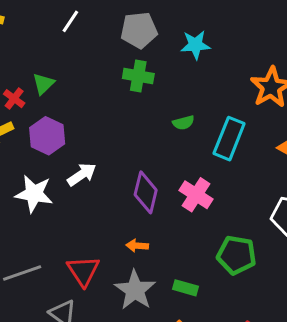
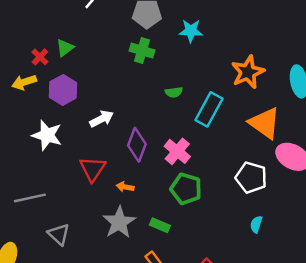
white arrow: (82, 175) -> (102, 119), moved
green pentagon: (236, 255) -> (186, 189), moved
red triangle: (83, 271) -> (92, 169), moved

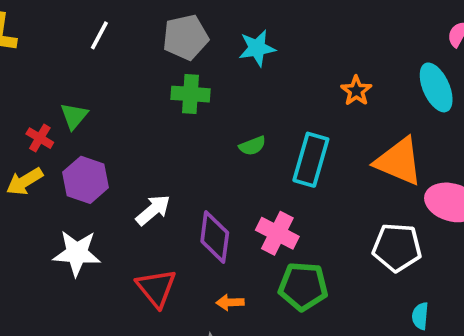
orange star: (248, 72) -> (356, 91), size x0.6
orange arrow: (125, 187) -> (230, 302), moved

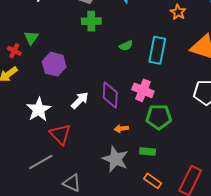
purple hexagon: (86, 180) -> (54, 64), moved
white arrow: (153, 210) -> (80, 100), moved
white star: (77, 253) -> (39, 110), turned -30
red triangle: (156, 288) -> (60, 134), moved

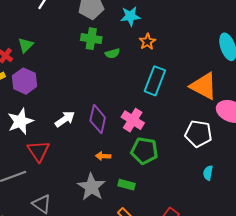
orange star: (178, 12) -> (147, 42), moved
green semicircle: (126, 46) -> (112, 53), moved
purple hexagon: (54, 64) -> (25, 81), moved

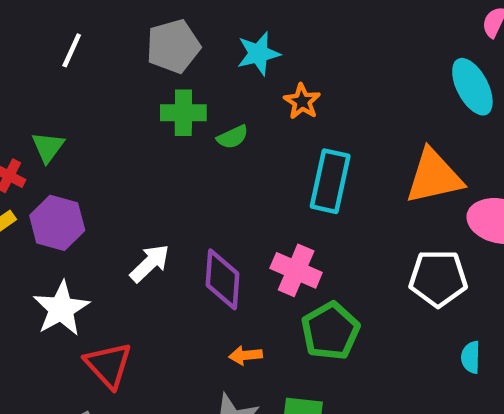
orange triangle: (204, 86) -> (434, 177), turned -32
white arrow: (65, 119) -> (150, 263), moved
green pentagon: (144, 151) -> (330, 331), turned -30

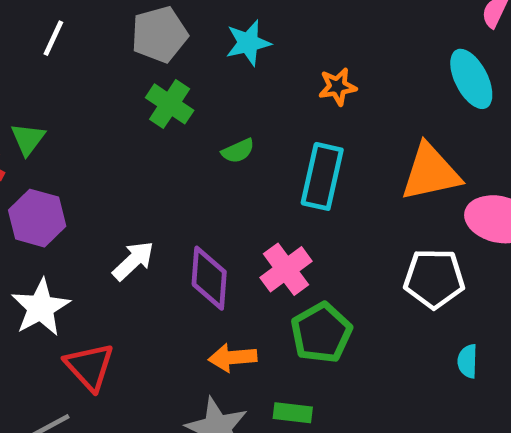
orange star: (302, 101) -> (337, 87), moved, turned 30
green cross: (183, 113) -> (170, 104), turned 33
green semicircle: (233, 137) -> (238, 151), moved
pink cross: (296, 270) -> (286, 269), turned 30
orange arrow: (246, 355) -> (233, 358), size x1.4

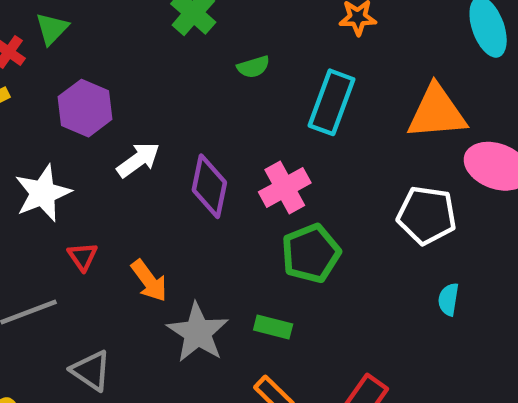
purple hexagon: (37, 218) -> (85, 108), moved
orange arrow: (233, 358) -> (149, 281), moved, turned -129
red triangle: (90, 367) -> (82, 257), size x0.6

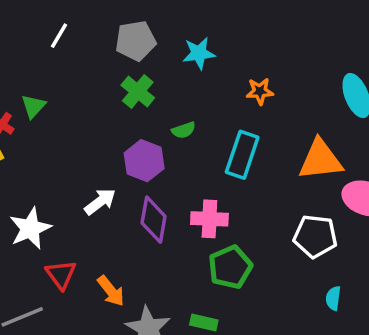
purple hexagon: (85, 108) -> (144, 161), moved
pink cross: (285, 187) -> (209, 219), turned 33
red triangle: (82, 257) -> (61, 274), size x1.4

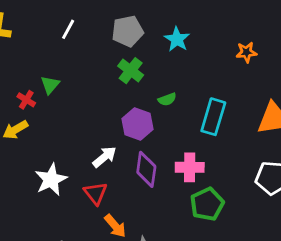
cyan star: (199, 53) -> (177, 39), turned -30
orange star: (260, 91) -> (246, 52), moved
red triangle: (61, 274) -> (96, 193), moved

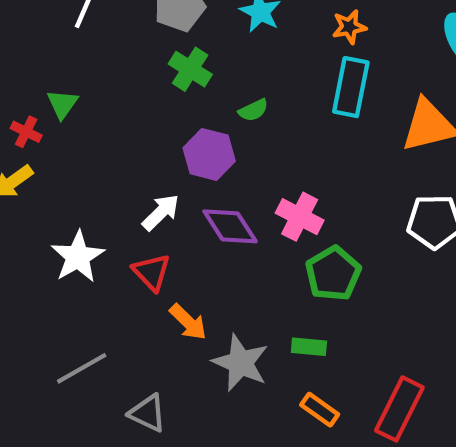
orange star: (246, 52) -> (349, 27), moved
cyan rectangle: (213, 117) -> (351, 87), moved
pink cross: (190, 167) -> (300, 217), turned 32
purple diamond: (146, 169) -> (230, 226), turned -36

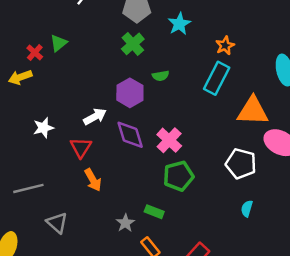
orange star: (349, 27) -> (225, 46), turned -30
white star: (78, 257) -> (43, 128), size x0.7
gray star: (240, 363) -> (125, 223), moved, size x0.6

